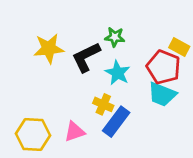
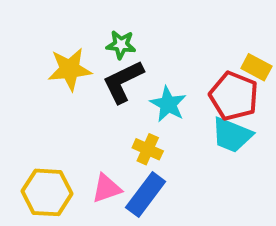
green star: (115, 37) -> (121, 45), moved
blue rectangle: (116, 122) -> (146, 194), moved

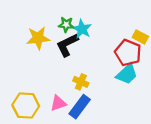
cyan star: (168, 104) -> (82, 29), moved
cyan trapezoid: (232, 135) -> (127, 74), turned -65

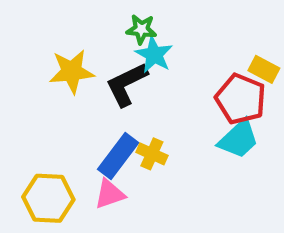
green star: (66, 25) -> (141, 29), moved
blue rectangle: (80, 107) -> (118, 156), moved

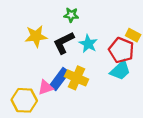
cyan star: (154, 55) -> (88, 44), moved
yellow cross: (152, 154) -> (77, 78), size x1.5
pink triangle: (110, 194) -> (46, 87), moved

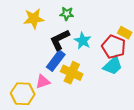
yellow star: (36, 36) -> (34, 19), moved
blue rectangle: (59, 79) -> (56, 61), moved

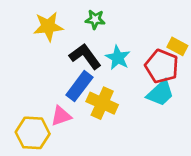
black L-shape: (60, 40) -> (85, 56), turned 80

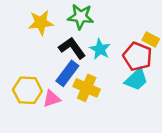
green star: (95, 19) -> (81, 17), size x1.5
yellow hexagon: (33, 133) -> (27, 90), moved

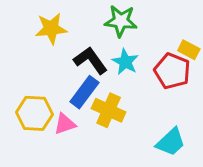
green star: (81, 17) -> (121, 21), moved
cyan trapezoid: (136, 79) -> (171, 142), moved

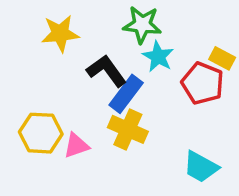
cyan star: (125, 62) -> (158, 57), moved
blue rectangle: (84, 92) -> (126, 94), moved
cyan trapezoid: (171, 142) -> (201, 167), turned 72

